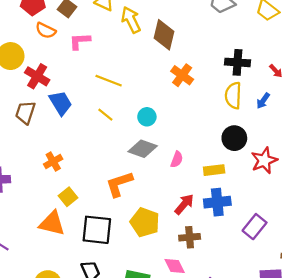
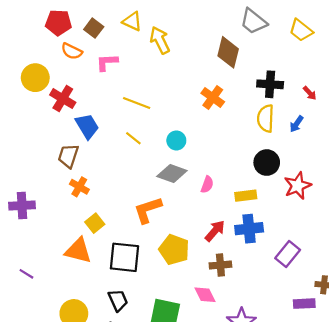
brown diamond: (164, 35) -> (228, 52), moved
brown trapezoid: (25, 113) -> (68, 156), moved
orange cross: (53, 162) -> (79, 187), turned -30

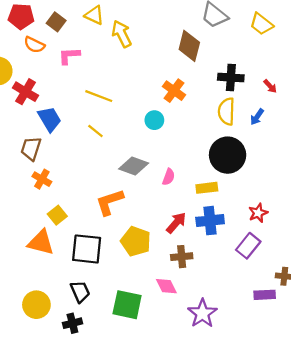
cyan circle: (176, 140) -> (154, 120), moved
black circle: (267, 163) -> (228, 155), size x1.4
red star: (298, 186) -> (258, 213), moved, size x0.7

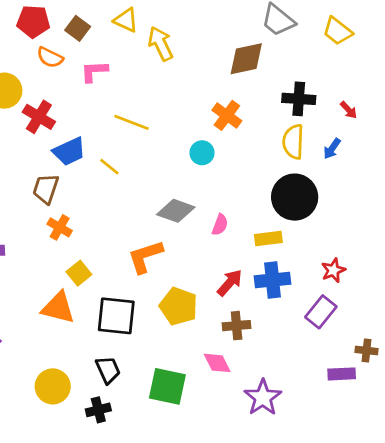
brown diamond: (189, 46) -> (246, 59), turned 64
blue trapezoid: (50, 119) -> (69, 151), turned 96
yellow line: (95, 131) -> (109, 167), moved

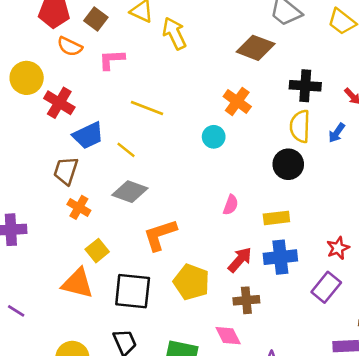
brown diamond: (246, 59) -> (256, 48), turned 33
black circle: (295, 197) -> (288, 164), moved, size x0.7
gray diamond: (176, 211) -> (130, 192), moved

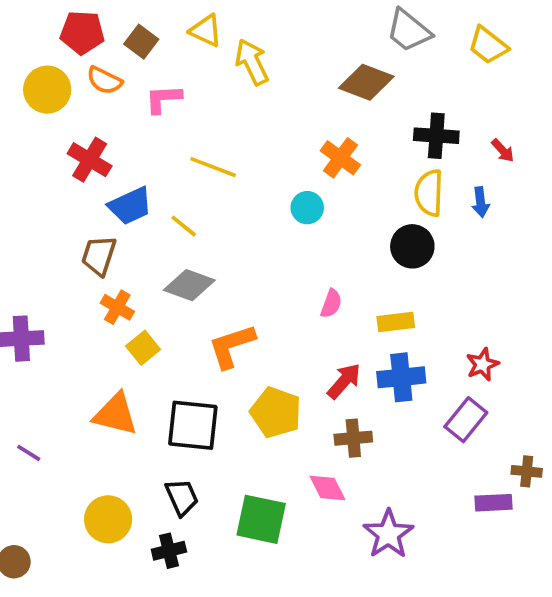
yellow circle: (27, 78) -> (47, 90), moved
blue arrow: (337, 133) -> (481, 202), turned -42
yellow square: (97, 251) -> (143, 348), moved

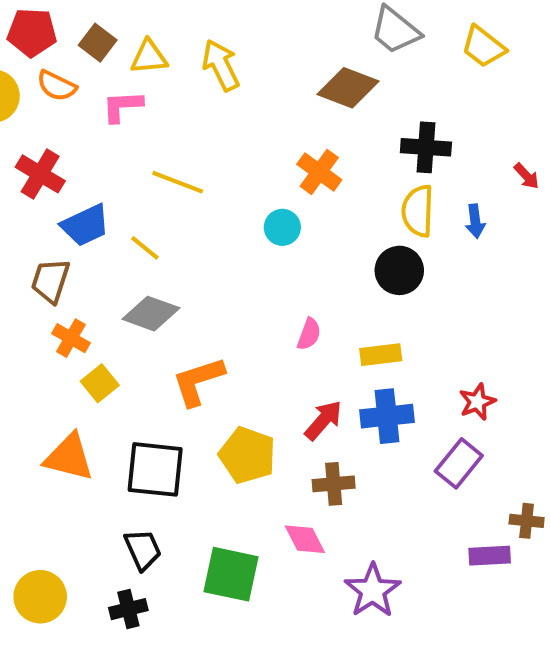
yellow triangle: (206, 31) -> (149, 57), moved, turned -30
red arrow: (503, 150) -> (527, 176), moved
yellow circle: (108, 519) -> (40, 597), moved

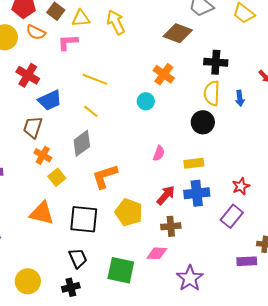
yellow line: (145, 248) -> (91, 111), moved
gray diamond: (151, 314) -> (82, 143), turned -56
pink diamond: (305, 539) -> (157, 253), turned -60

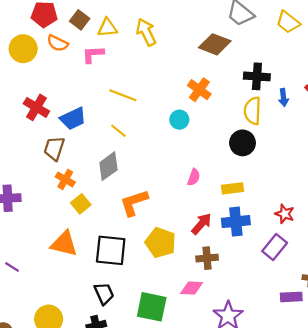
red cross: (28, 75) -> (36, 107), moved
blue arrow: (240, 98) -> (283, 97), moved
red star: (241, 186) -> (285, 214), turned -30

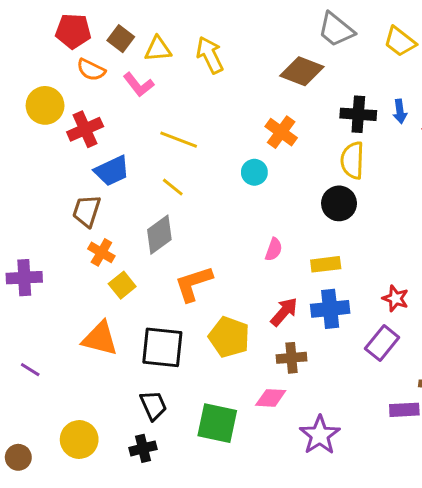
yellow circle: (23, 49) -> (45, 105), moved
pink L-shape: (93, 54) -> (139, 85), turned -125
blue arrow: (283, 97) -> (400, 111), moved
red cross: (36, 107) -> (85, 129), moved, turned 35

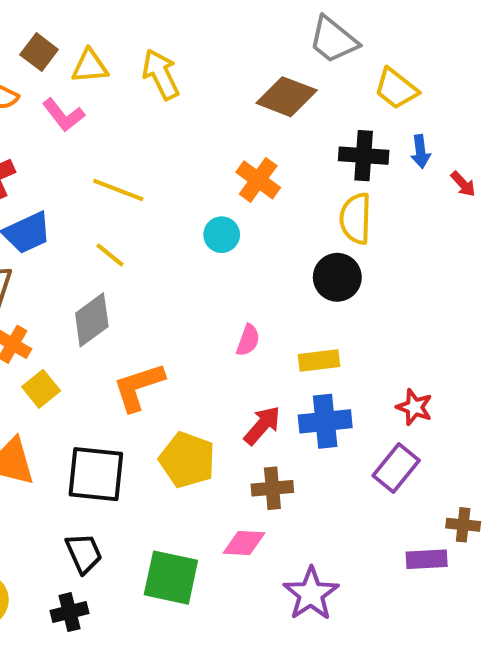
yellow trapezoid: (400, 42) -> (396, 89), moved

